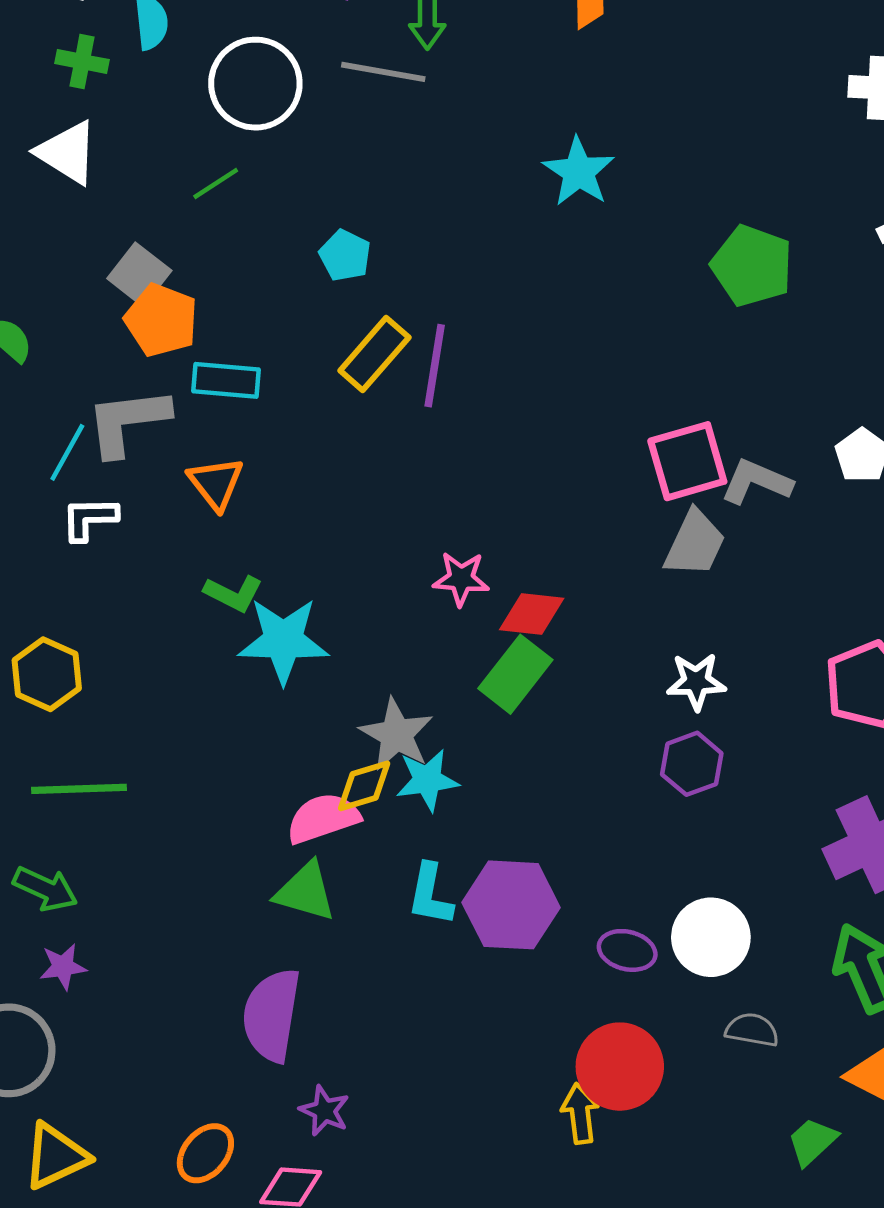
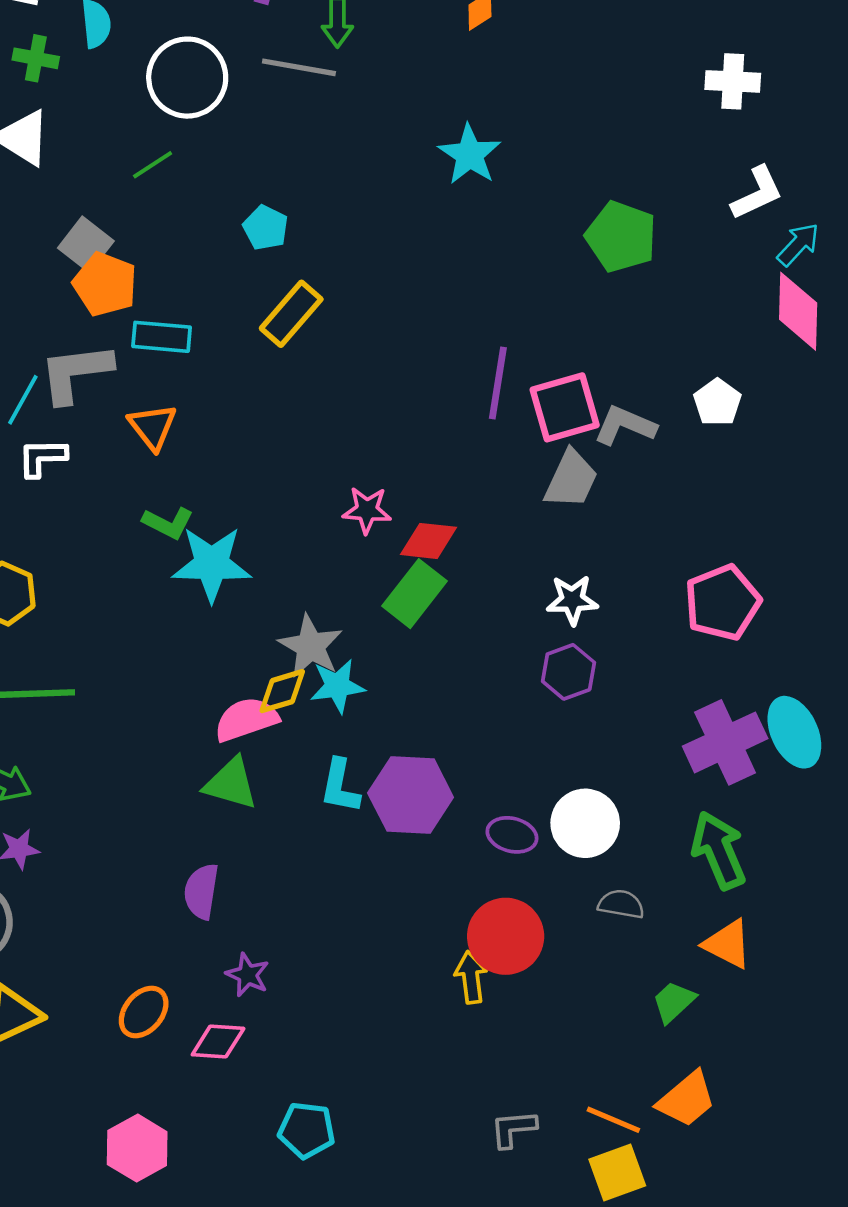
purple line: (435, 366) -> (498, 383), moved
purple semicircle: (272, 1015) -> (201, 891), size x0.7

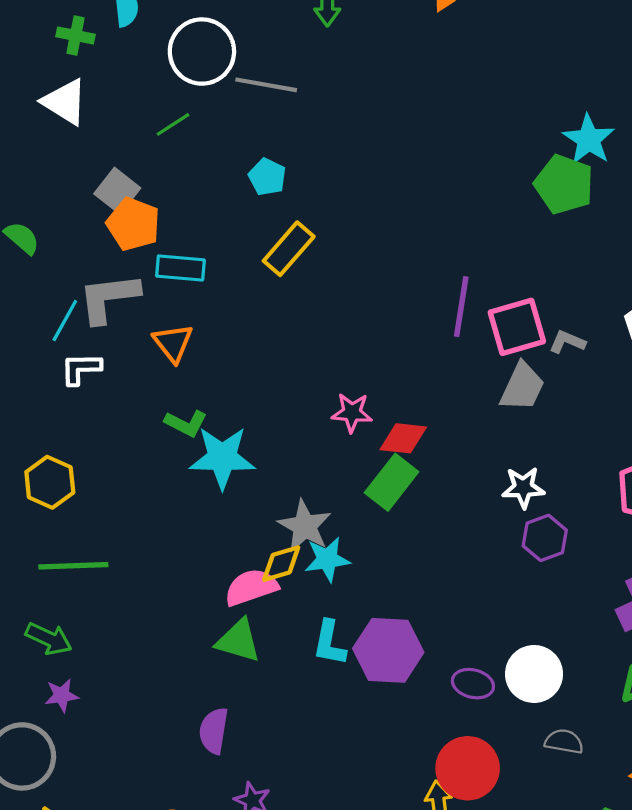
gray line: (299, 67) -> (266, 85), moved
cyan star: (470, 155) -> (589, 139), moved
gray L-shape: (625, 425) -> (567, 342), size x0.7
purple hexagon: (568, 672) -> (545, 538), moved

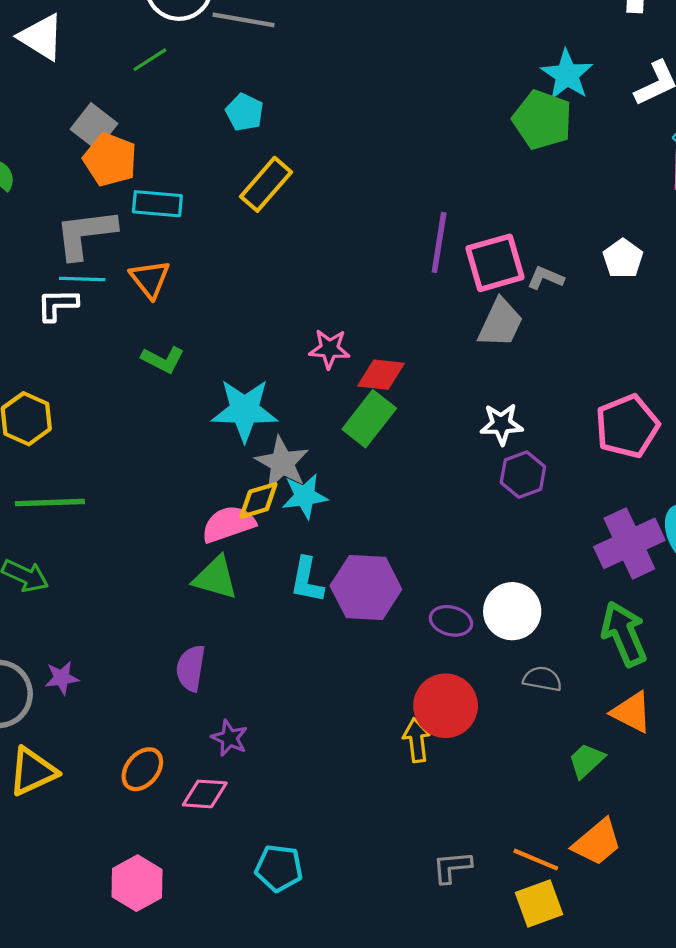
cyan line: (65, 320) -> (82, 279), moved, turned 63
cyan star: (222, 458) -> (245, 410), moved
purple star: (62, 695) -> (62, 678), moved

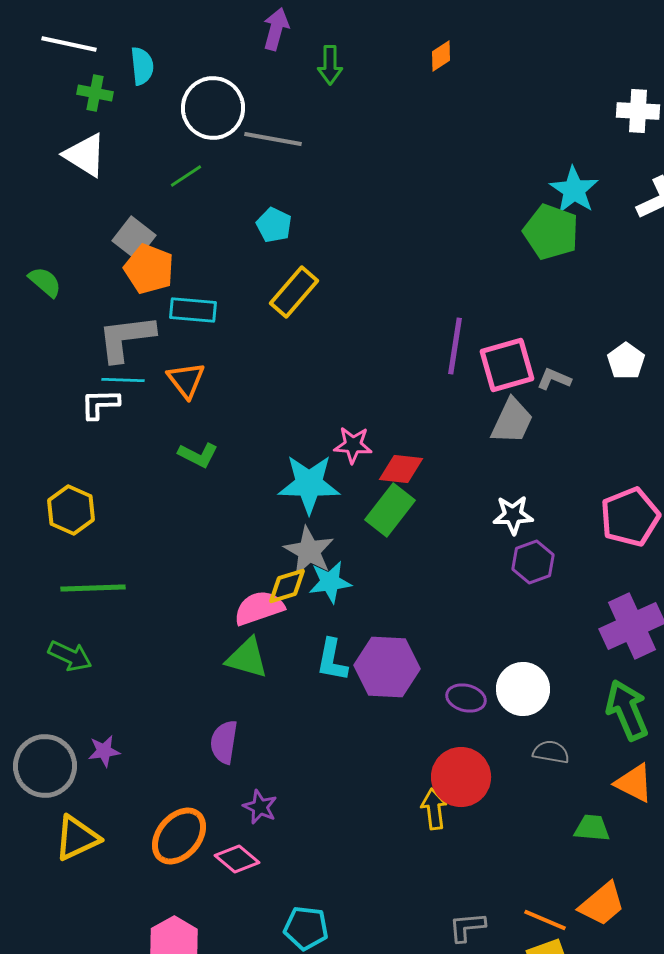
cyan star: (245, 410) -> (309, 484), moved
green trapezoid: (586, 761) -> (592, 828), turned 48
orange ellipse: (142, 769) -> (179, 836), size x1.4
pink diamond: (205, 794) -> (237, 859), turned 36

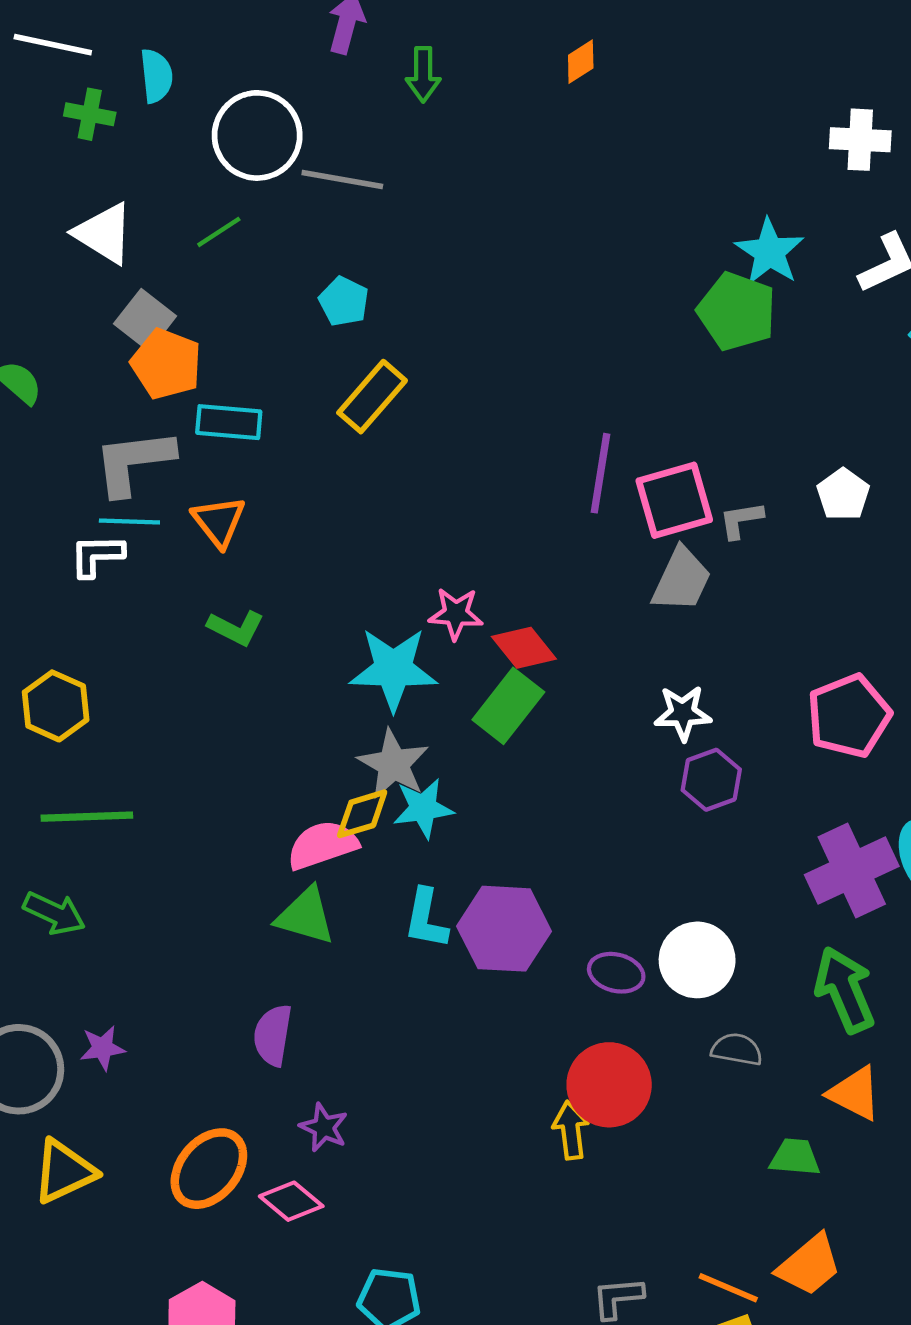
white triangle: (85, 155) -> (104, 233), moved
gray L-shape: (554, 379) -> (741, 520), turned -32
red diamond: (401, 469) -> (524, 648), turned 45

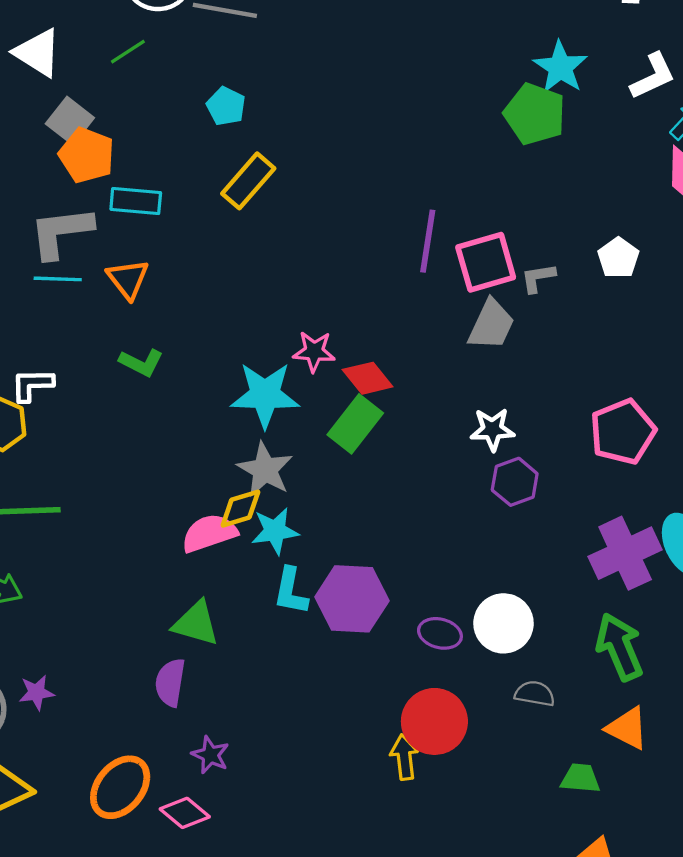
white L-shape: (97, 556) -> (32, 385), moved
cyan star: (423, 808) -> (275, 531), moved
green triangle: (305, 916) -> (196, 623), moved

